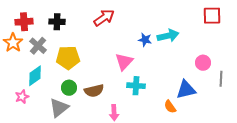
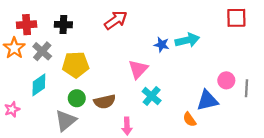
pink circle: (203, 63) -> (226, 80), moved
cyan cross: (136, 86) -> (152, 96), turned 36
pink star: (22, 97) -> (12, 109), moved

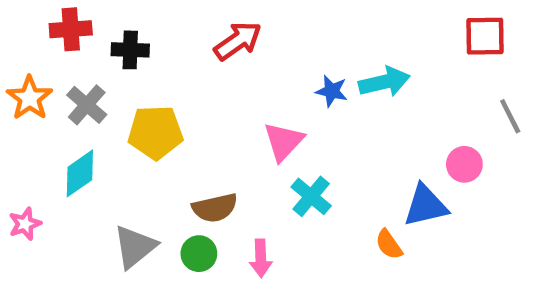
red cross: (27, 25) -> (71, 29), moved
gray line: (246, 88) -> (510, 116), moved, turned -30
green circle: (77, 98) -> (199, 254), moved

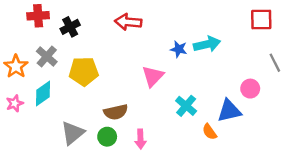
red arrow: (238, 41) -> (128, 22), turned -140
black cross: (130, 50) -> (70, 27), turned -30
orange star: (30, 98) -> (16, 66), moved
cyan cross: (311, 196) -> (186, 106), moved
pink star: (25, 224) -> (15, 103), moved

